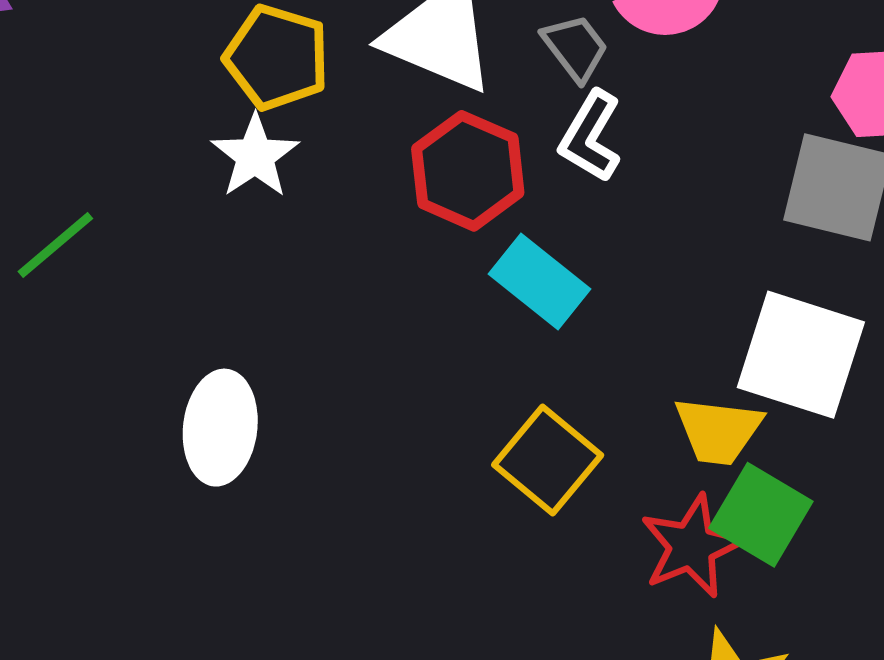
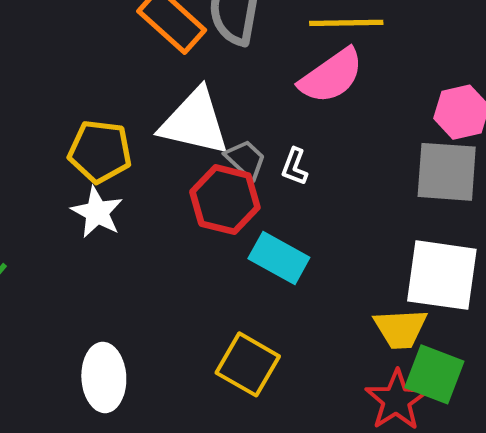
gray trapezoid: (575, 48) -> (245, 159), moved
white L-shape: (590, 136) -> (295, 167), size x0.7
yellow square: (548, 460) -> (248, 364), moved

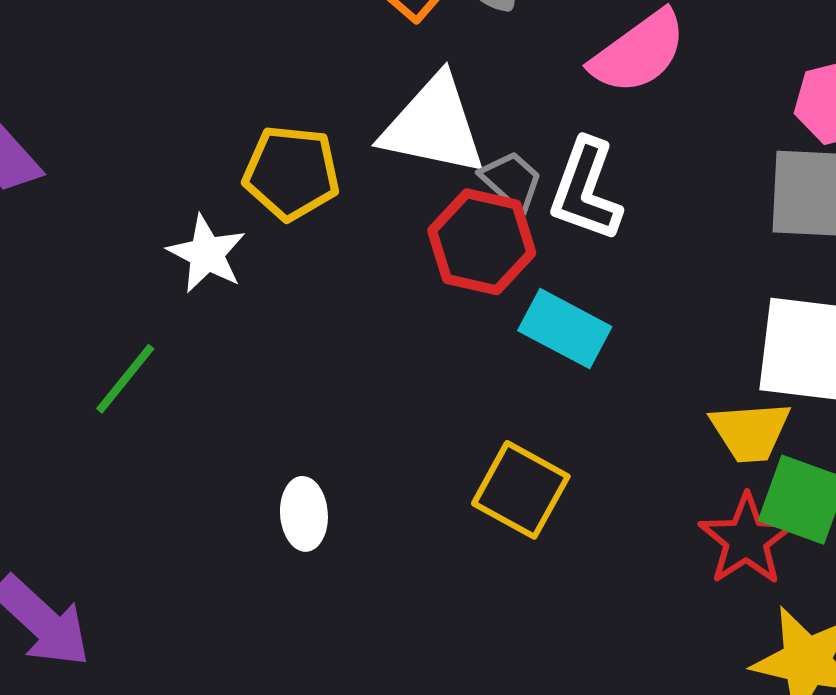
white L-shape: (295, 167) -> (586, 190), size x1.8
white star: (97, 212) -> (207, 254), moved
white ellipse: (104, 377) -> (304, 514), size x0.7

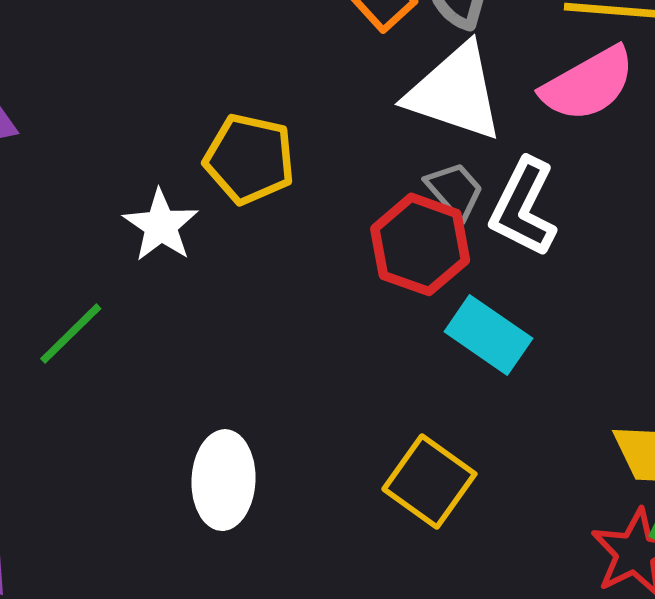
white triangle: (434, 126) -> (455, 92), moved
white ellipse: (304, 514) -> (224, 480), size x1.4

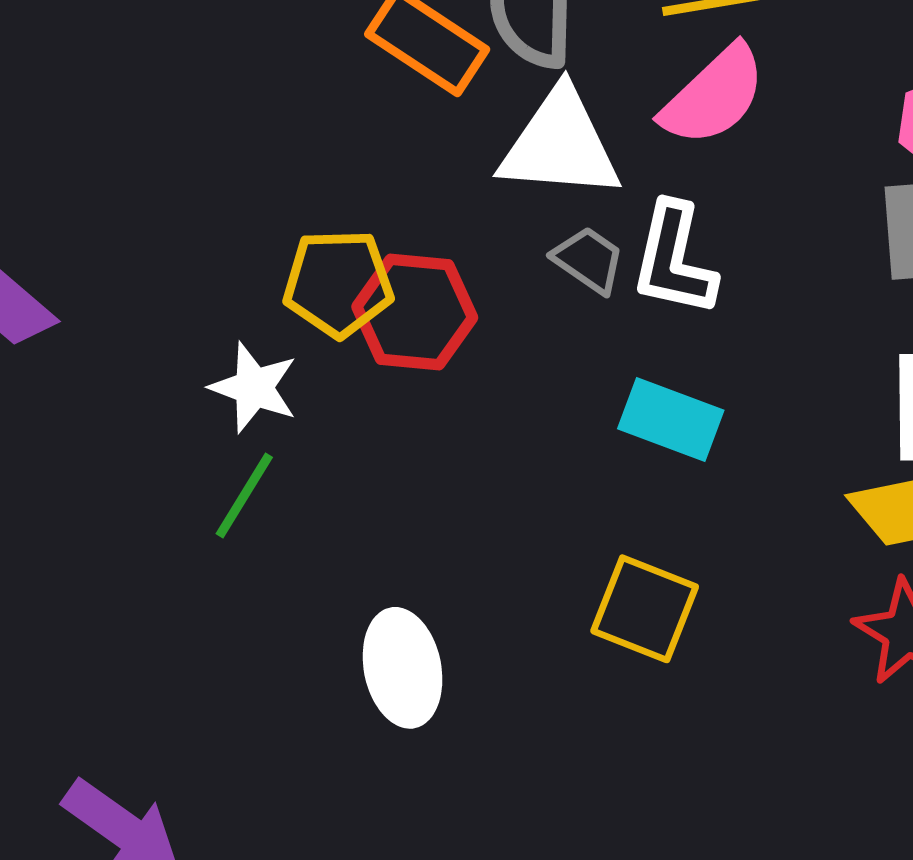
red hexagon: (420, 244) -> (415, 312), moved
green line: (71, 334) -> (244, 496), moved

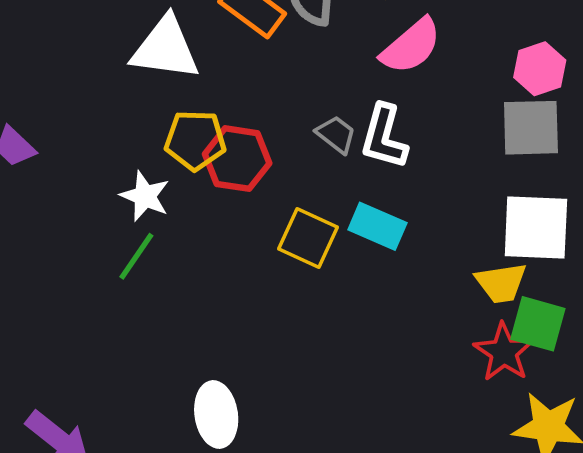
white triangle: (560, 144) -> (165, 48), moved
yellow square: (645, 609) -> (308, 238), moved
white ellipse: (403, 668) -> (216, 415), moved

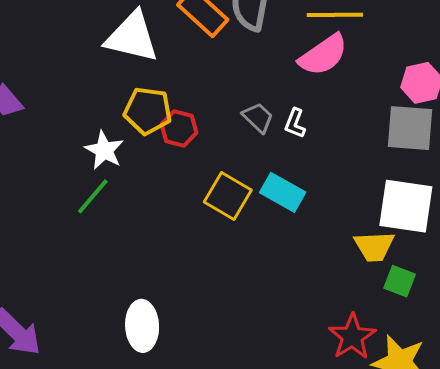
white L-shape: (384, 137) -> (295, 123), size x0.6
red hexagon: (237, 159) -> (179, 128), size x0.7
green square: (538, 324) -> (400, 281), size x0.7
red star: (504, 352) -> (352, 337), moved

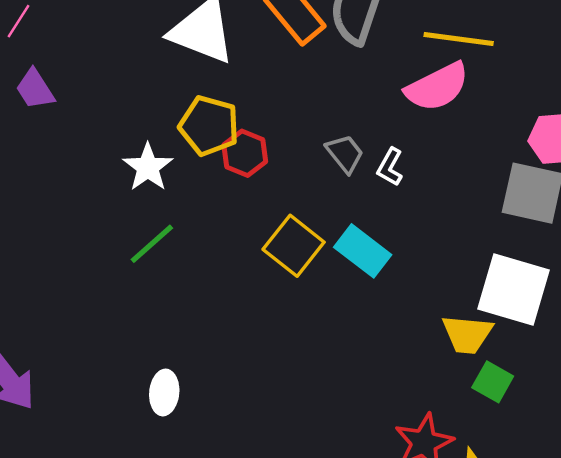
green line: (93, 196) -> (152, 244), moved
white ellipse: (142, 326) -> (164, 392), size x0.7

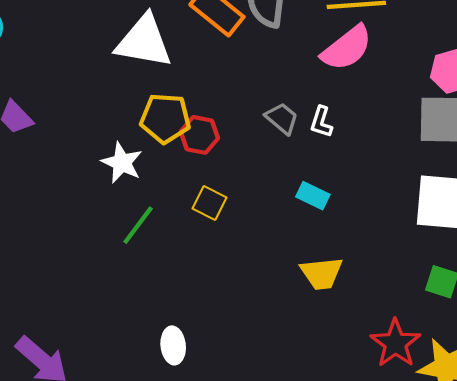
yellow square: (294, 246) -> (210, 203), moved, size x0.7
cyan rectangle: (363, 251) -> (313, 196), size x0.7
yellow trapezoid: (467, 334) -> (322, 273), moved

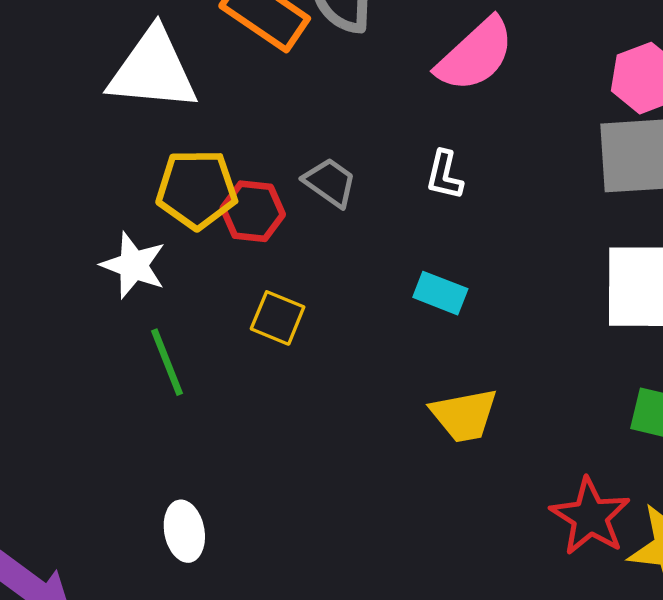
gray trapezoid: (282, 118) -> (330, 182), moved
green line: (138, 225) -> (167, 362), turned -54
white ellipse: (173, 345) -> (184, 531), moved

